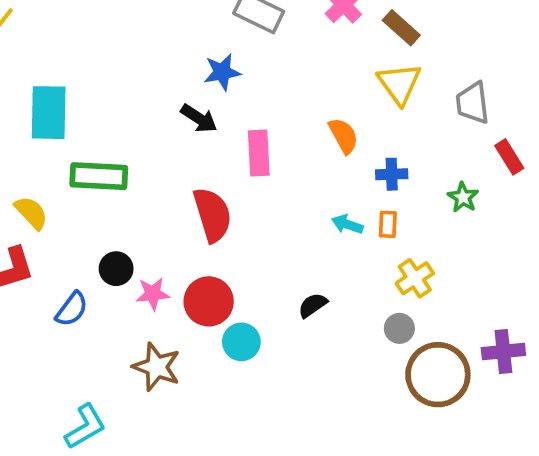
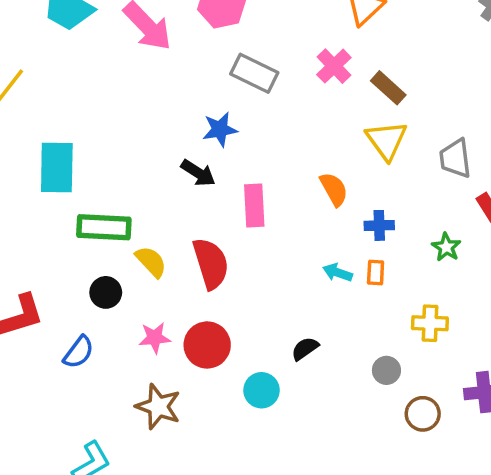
yellow semicircle: (31, 213) -> (151, 262), moved
black circle: (116, 269) -> (106, 292), moved
yellow cross: (415, 278) -> (430, 323), moved, turned 36
cyan circle: (241, 342) -> (261, 390), moved
brown circle: (438, 375) -> (423, 414), size x0.6

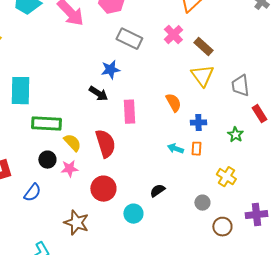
yellow cross: (430, 323) -> (226, 177), turned 30
pink star: (155, 338) -> (69, 169), moved

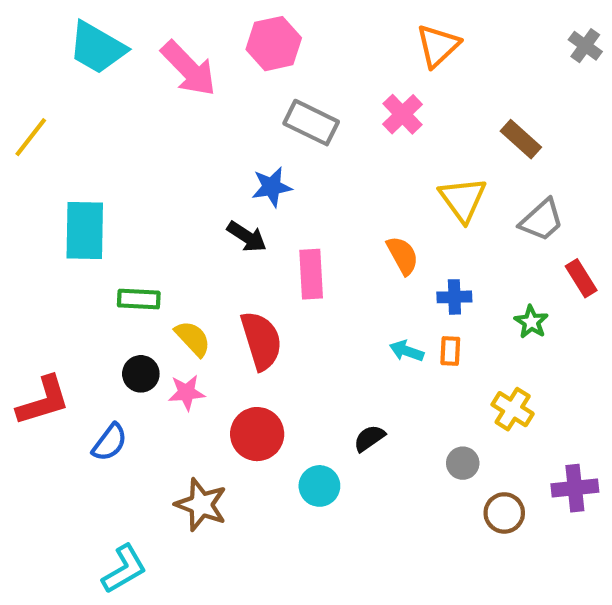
brown rectangle: (203, 47) -> (521, 139), moved
gray trapezoid: (240, 86) -> (542, 220), turned -125
green rectangle: (46, 124) -> (139, 299), size x0.7

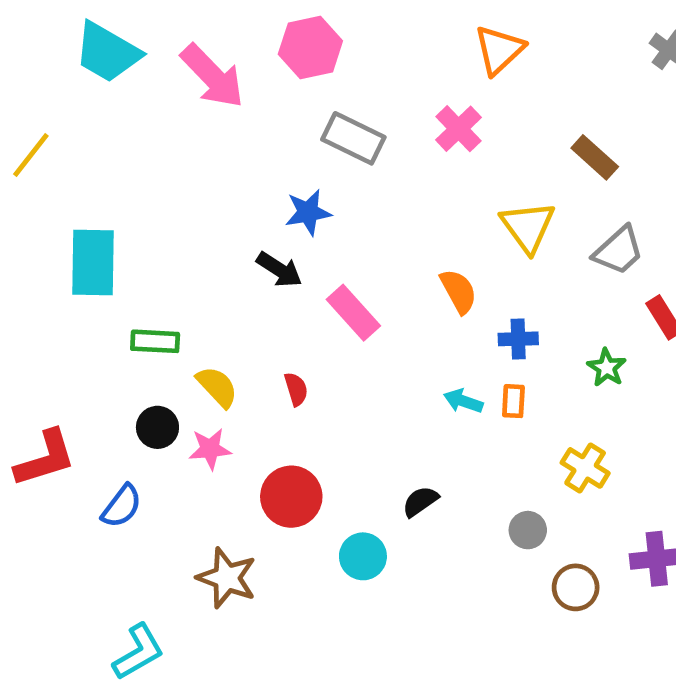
pink rectangle: (311, 274) -> (353, 313), turned -39
red semicircle: (261, 341) -> (296, 389), size x0.5

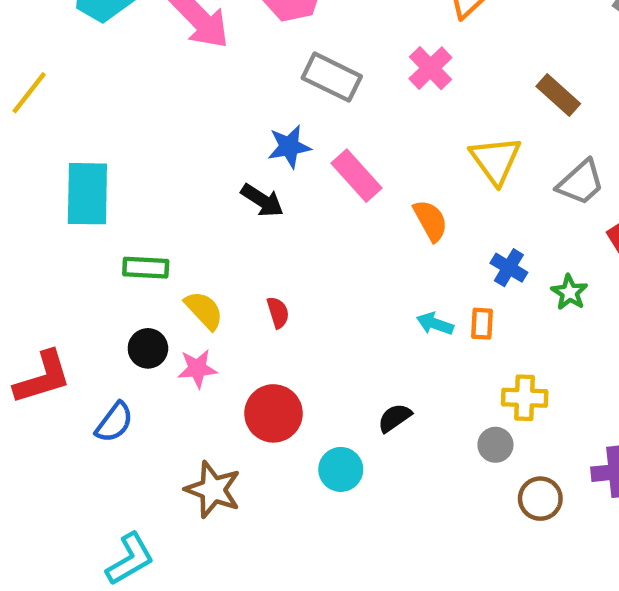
pink rectangle: (353, 313) -> (356, 176), moved
blue cross: (518, 339) -> (509, 268), moved, turned 33
yellow cross: (585, 468) -> (525, 398), moved, turned -30

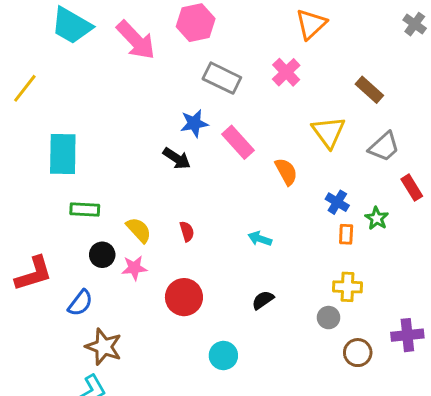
green rectangle: (146, 268) -> (85, 209), moved
cyan arrow: (435, 324) -> (260, 239), moved
orange rectangle: (482, 324) -> (346, 234), moved
cyan circle: (341, 469) -> (223, 356), moved
brown star: (213, 490) -> (104, 347), moved

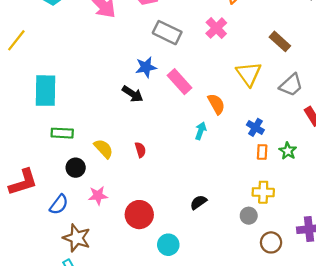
green star: (377, 218) -> (288, 151), moved
cyan arrow: (260, 239) -> (201, 131), moved, turned 90
pink star: (134, 268) -> (98, 196), moved
red circle: (184, 297) -> (139, 215), moved

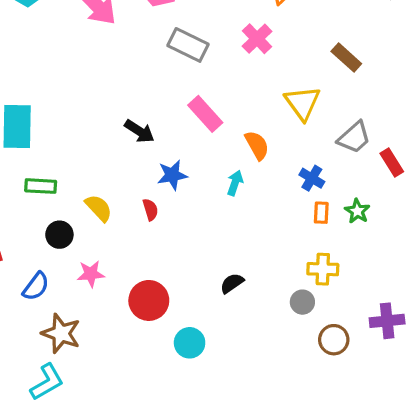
blue star: (146, 67) -> (172, 175), moved
gray trapezoid: (291, 85) -> (354, 137), moved

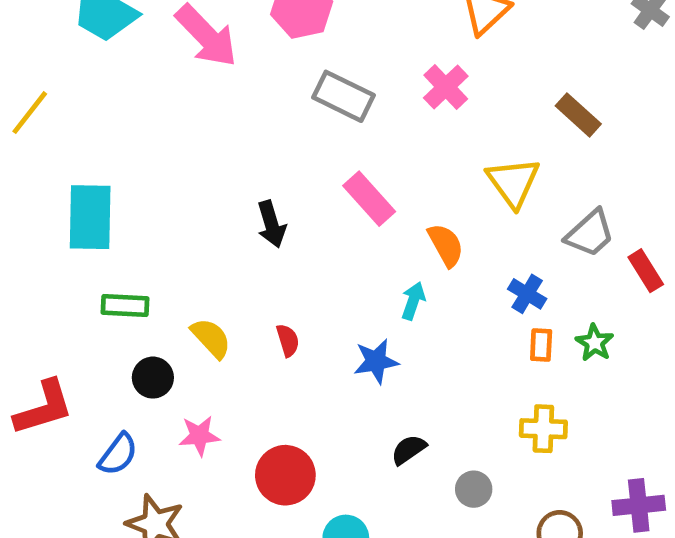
black arrow: (139, 131) -> (271, 224), turned 40
blue star: (172, 175) -> (376, 361), moved
gray circle: (302, 302) -> (474, 489), moved

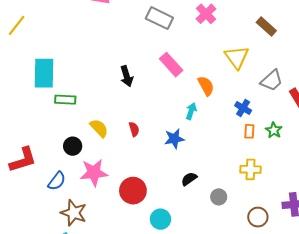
green rectangle: (125, 305) -> (65, 100), moved
pink star: (199, 436) -> (94, 173), size x1.5

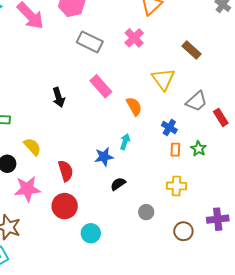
cyan arrow: (191, 111) -> (125, 142), moved
red semicircle: (134, 129) -> (66, 171), moved, size x1.5
black semicircle: (189, 179) -> (118, 184), moved

